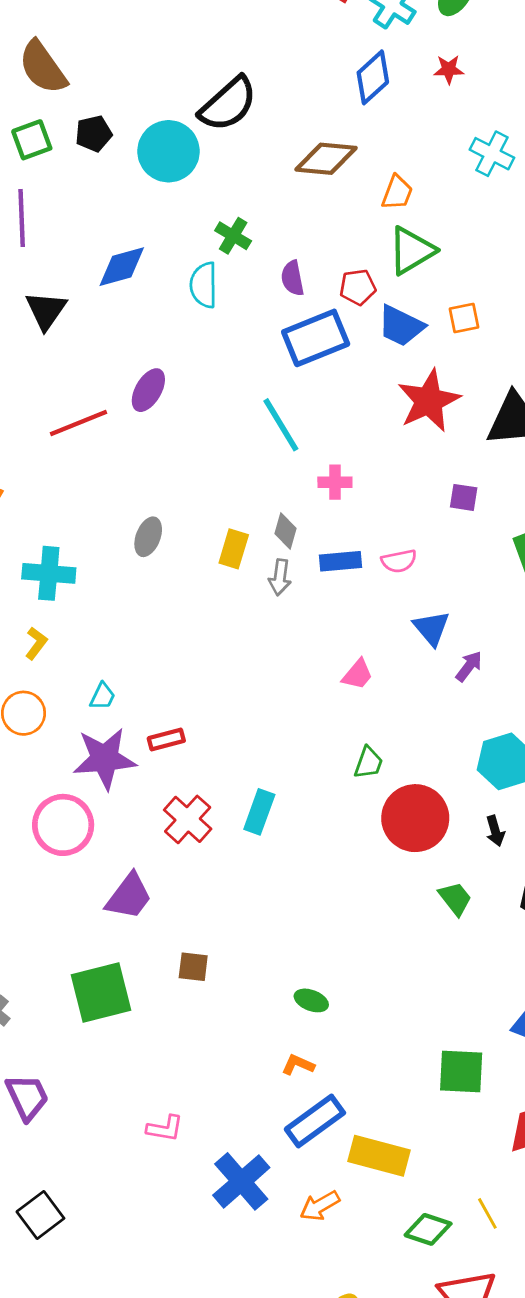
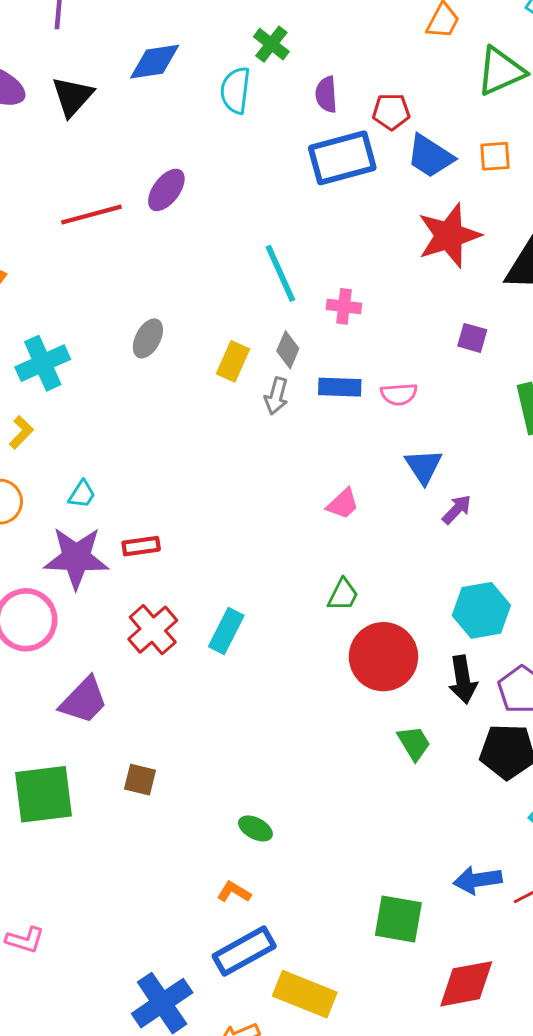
green triangle: (411, 251) -> (501, 71), moved
cyan line: (281, 425) -> (280, 273), moved
cyan cross: (49, 573) -> (43, 363), turned -36
black arrow: (495, 831) -> (463, 680), size x1.5
pink L-shape: (165, 1128) -> (25, 940), moved

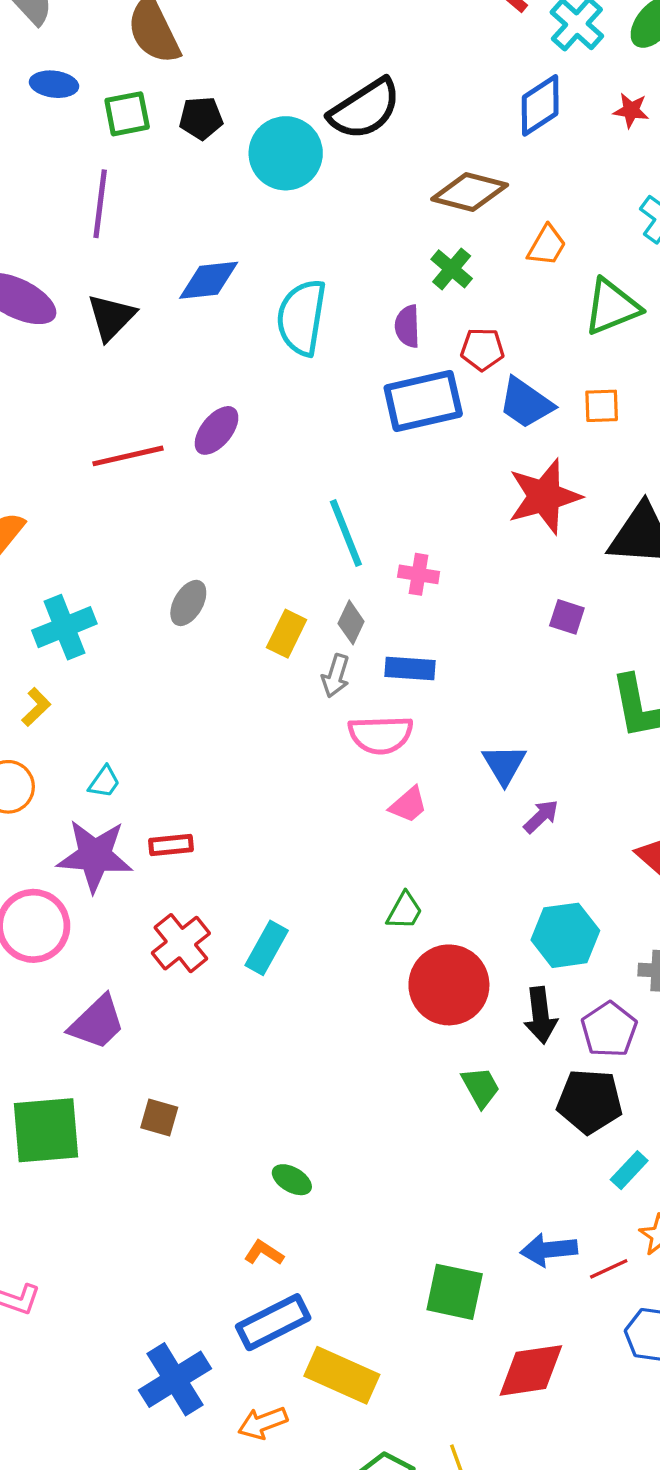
green cross: (271, 44) -> (452, 269), moved
cyan semicircle: (235, 90) -> (302, 317), size x1.4
pink semicircle: (399, 394) -> (381, 735), moved, size x1.5

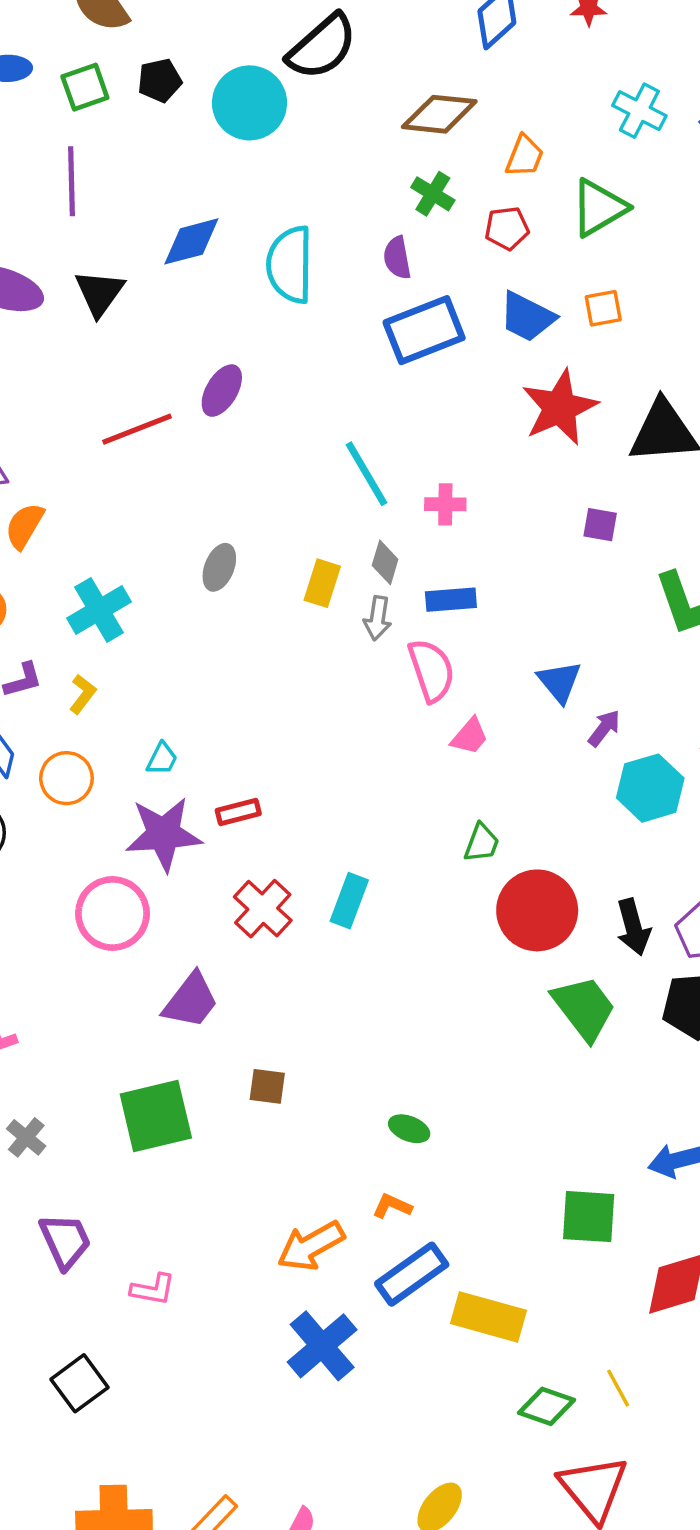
red pentagon: (482, 349) -> (507, 228), moved
pink semicircle: (381, 735) -> (431, 670), turned -98
cyan hexagon: (565, 935) -> (650, 788), moved
green trapezoid: (481, 1087) -> (584, 1008), size x1.6
orange arrow: (263, 1423) -> (311, 1246), moved, size x1.4

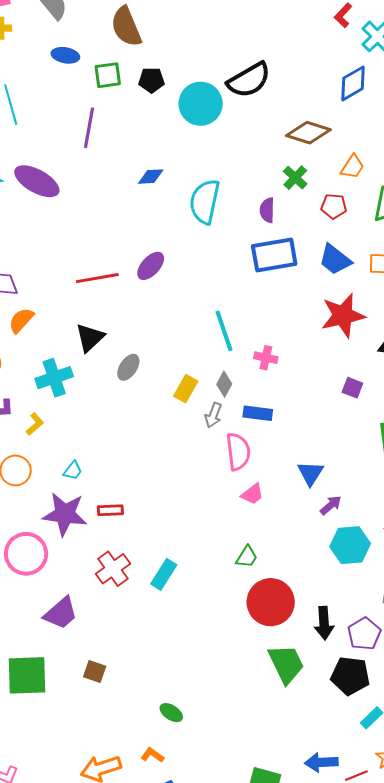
blue diamond: (191, 241) -> (151, 177), size x0.7
black triangle: (99, 293) -> (90, 338), moved

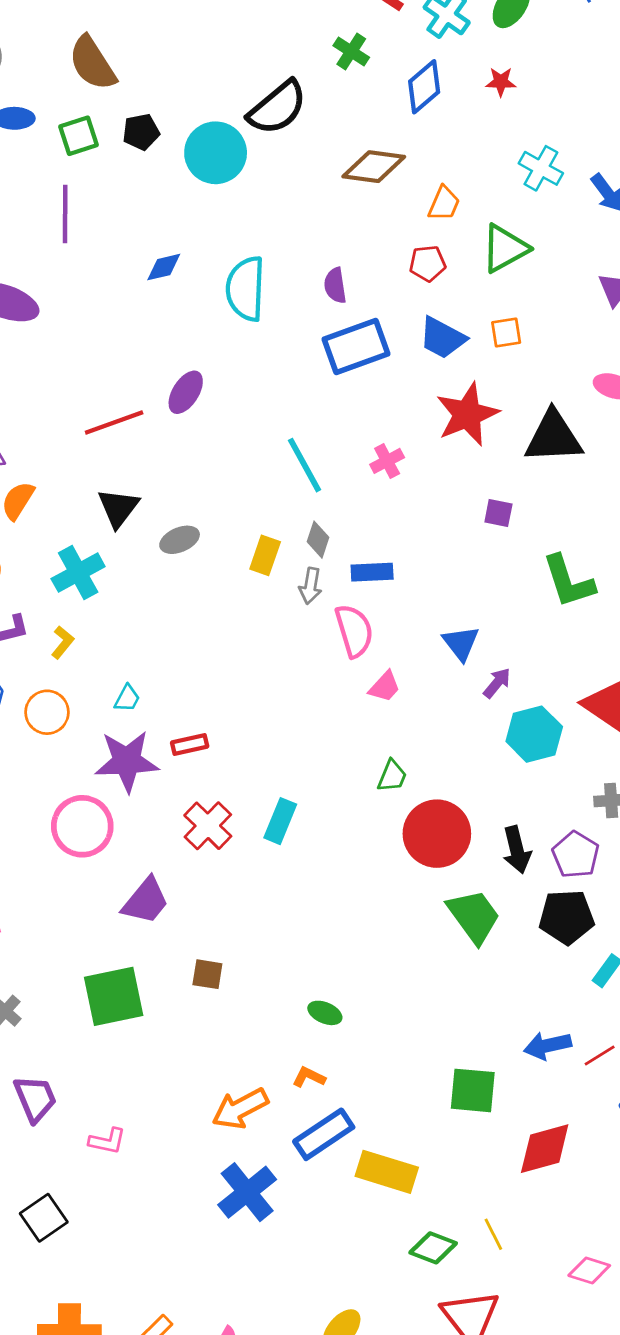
green cross: (295, 178) -> (351, 51), moved
pink cross: (266, 358) -> (387, 461), moved, turned -30
gray ellipse: (128, 367) -> (180, 540), turned 44

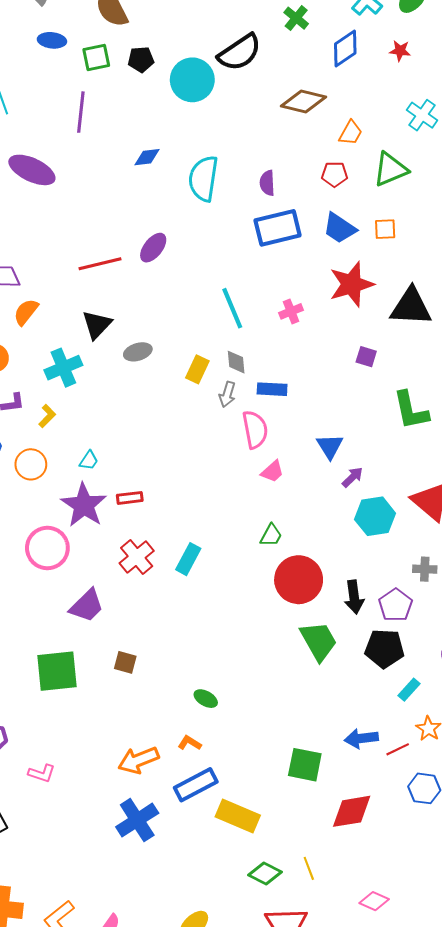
gray diamond: (318, 540) -> (236, 362), turned -30
purple star: (127, 761) -> (84, 505), turned 30

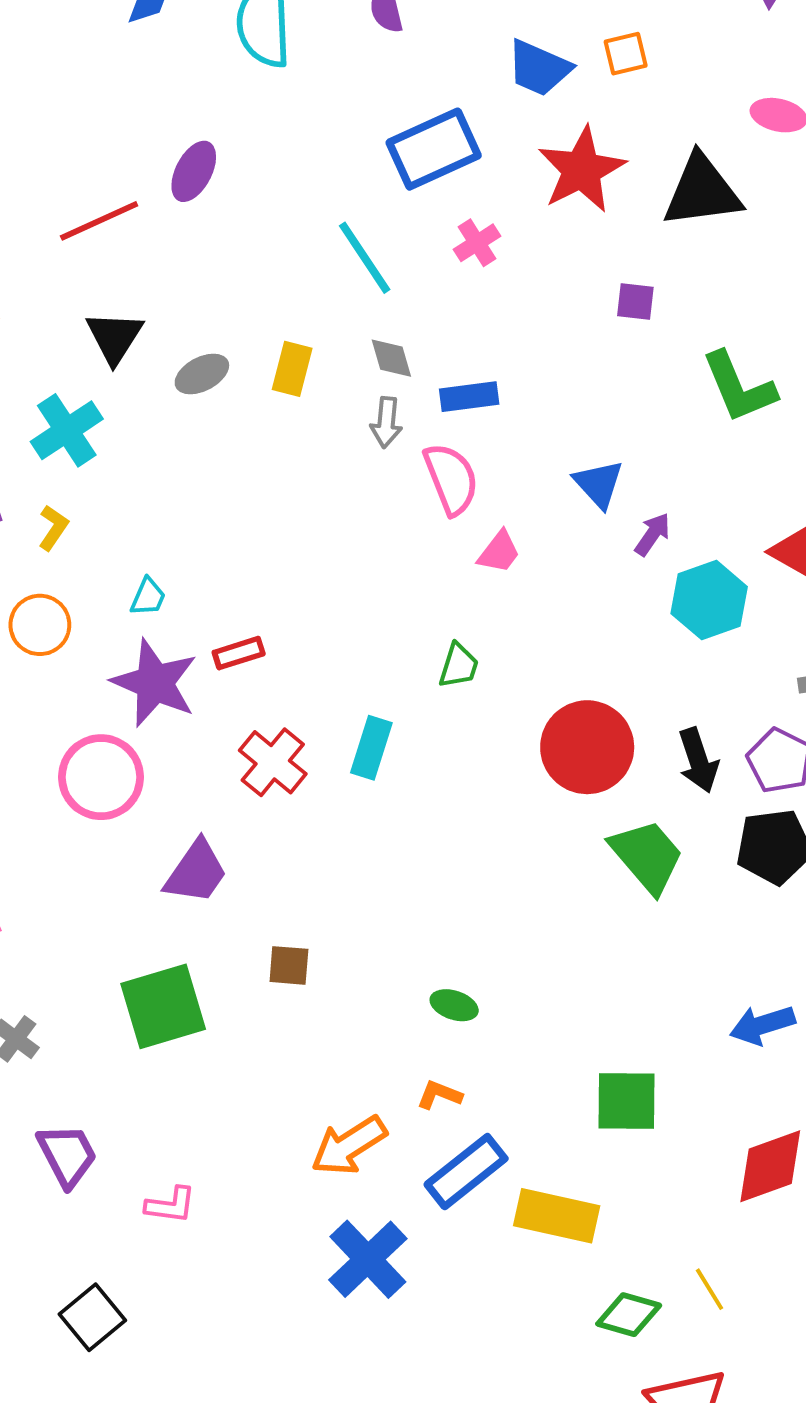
blue rectangle: (278, 228) -> (434, 149), moved
yellow rectangle: (197, 369) -> (292, 369), moved
green trapezoid: (271, 535) -> (459, 666), moved
green square: (305, 765) -> (627, 1101), moved

